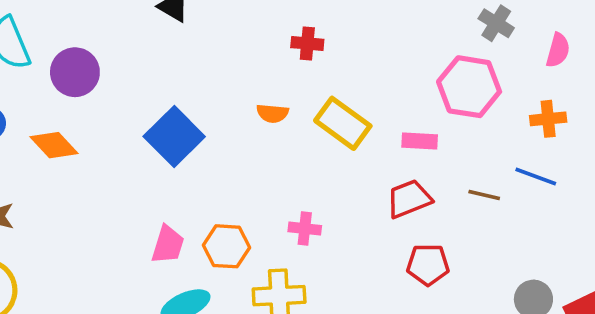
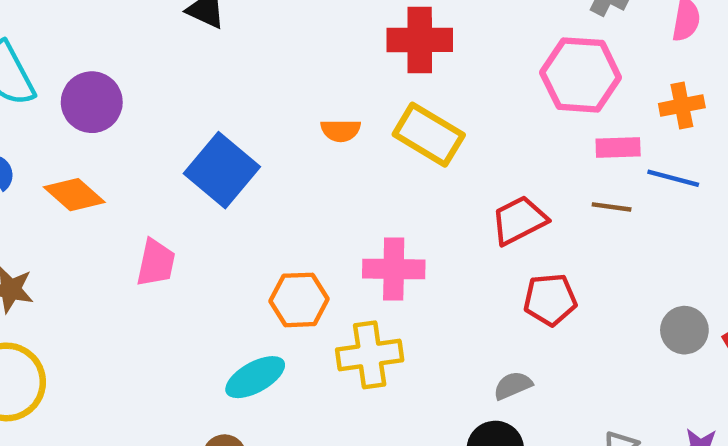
red cross: (307, 43) -> (420, 40), moved, size x1.6
pink rectangle: (420, 141) -> (618, 147), moved
pink cross: (305, 229) -> (394, 269), size x1.5
pink trapezoid: (168, 245) -> (156, 263), moved

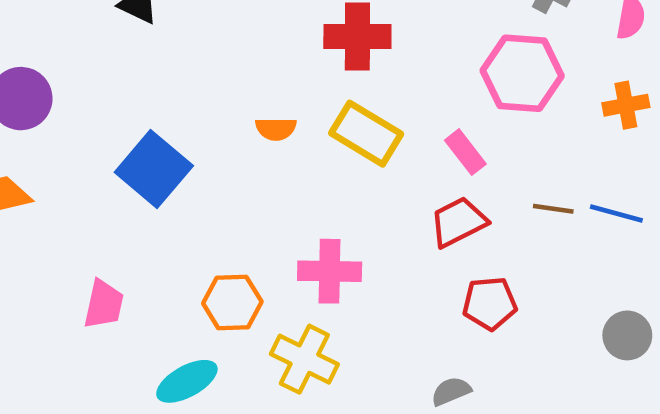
pink rectangle: (618, 147) -> (465, 152), moved, turned 54
blue line: (673, 178) -> (616, 214), moved
pink trapezoid: (156, 263) -> (104, 304), moved
yellow cross: (370, 355) -> (304, 359), turned 34

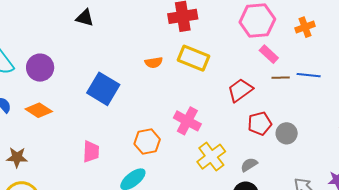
pink rectangle: (465, 152) -> (269, 54), moved
pink cross: (330, 271) -> (187, 121), turned 36
gray circle: (627, 335) -> (287, 133), moved
yellow cross: (304, 359) -> (211, 157), moved, turned 36

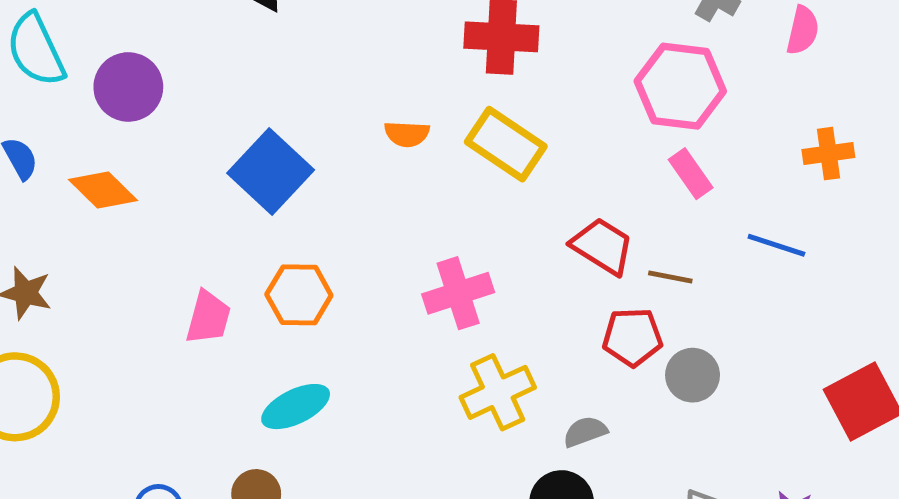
orange cross: (305, 27) -> (828, 154), moved
brown line: (281, 78) -> (670, 277), moved
red trapezoid: (240, 90) -> (602, 246), turned 56
pink cross: (187, 121) -> (458, 293), turned 32
orange hexagon: (147, 142) -> (299, 295), moved

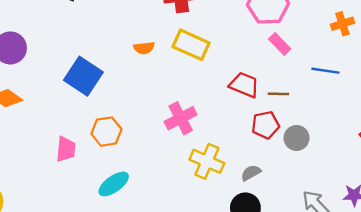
yellow cross: (498, 392) -> (207, 161), turned -32

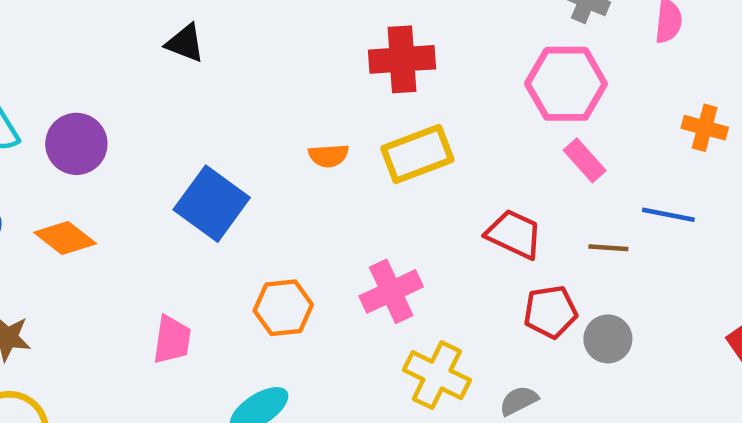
orange cross: (342, 24) -> (705, 128), turned 30
yellow rectangle: (191, 45) -> (417, 154), turned -48
brown line: (278, 94) -> (608, 248), moved
orange hexagon: (106, 132) -> (283, 308), moved

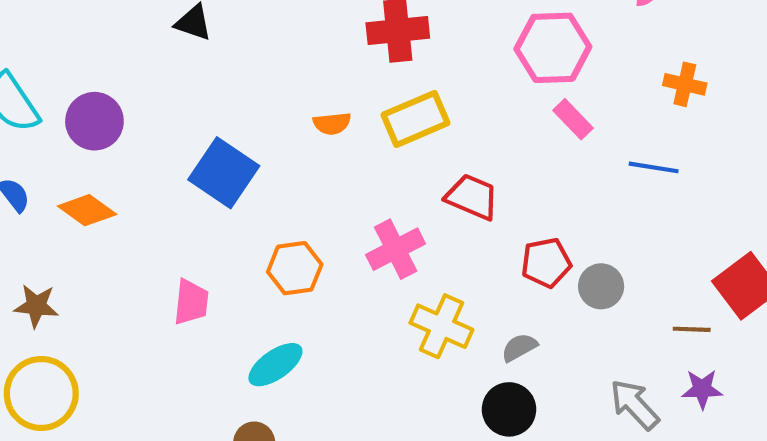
red trapezoid: (514, 234) -> (472, 197), moved
brown line: (608, 248) -> (692, 329), moved

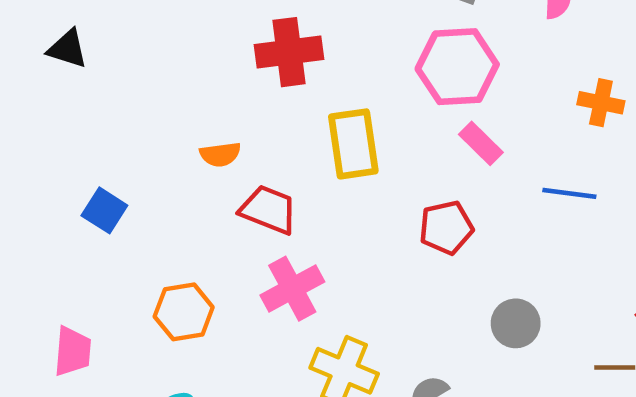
yellow rectangle: (415, 119) -> (353, 144), moved, turned -74
blue square: (224, 173) -> (104, 210), size x0.6
red trapezoid: (472, 197) -> (268, 210), moved
red pentagon: (546, 263) -> (446, 228), moved

